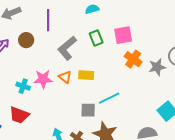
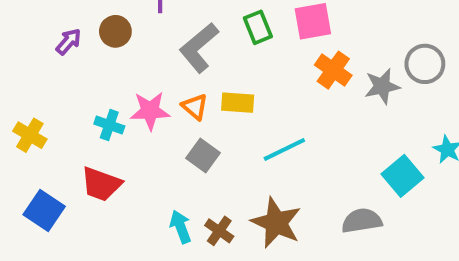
gray square: (88, 110) -> (203, 156), moved, turned 35

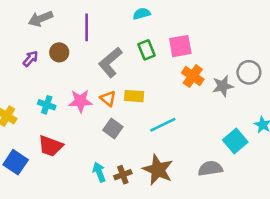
cyan cross: (109, 125) -> (47, 105), moved
brown cross: (219, 231) -> (123, 175), turned 35

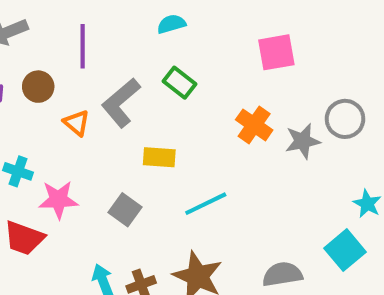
pink square: (180, 46) -> (276, 52), moved
green rectangle: (147, 50) -> (179, 83), turned -30
orange triangle: (108, 99) -> (77, 123), moved
pink star: (80, 101) -> (58, 200), moved
cyan square: (235, 141) -> (345, 250), moved

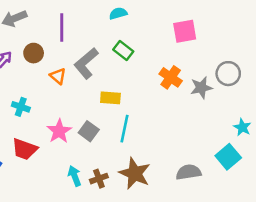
pink star: (58, 200) -> (59, 131), moved, turned -30
cyan line: (206, 204) -> (124, 129), moved, turned -52

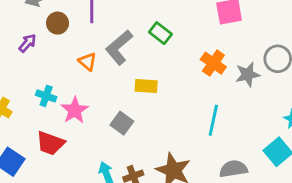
brown circle: (34, 53) -> (58, 23), moved
cyan line: (124, 129) -> (213, 120), moved
pink star: (59, 131) -> (75, 110), moved

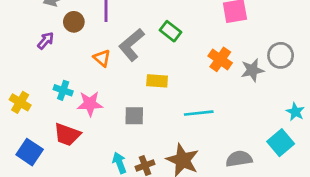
pink star: (75, 110) -> (90, 104), turned 30
cyan line: (213, 120) -> (199, 113), moved, turned 72
gray square: (122, 123) -> (134, 116), turned -35

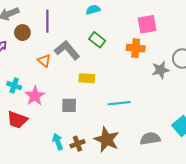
gray L-shape: (132, 45) -> (67, 50), turned 90
orange cross: (220, 59) -> (136, 48), moved, turned -30
pink star: (90, 104) -> (35, 96), turned -30

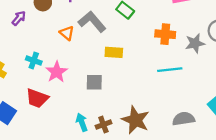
orange cross: (136, 48) -> (165, 34), moved
cyan line: (119, 103) -> (170, 70), moved

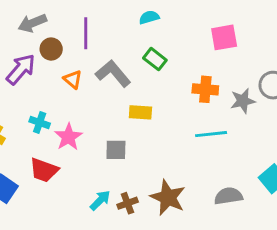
purple arrow: (19, 18) -> (21, 69), size x1.6
orange triangle: (67, 33) -> (73, 79), moved
cyan arrow: (82, 122) -> (100, 200), turned 66

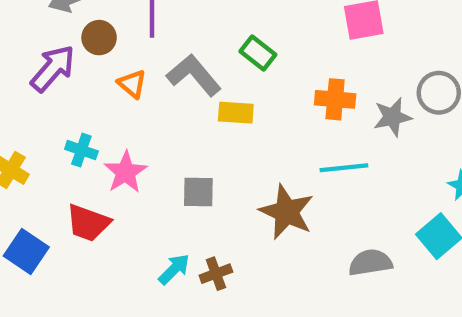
yellow rectangle: (140, 112) -> (236, 113), moved
brown star: (168, 197) -> (287, 212), moved

